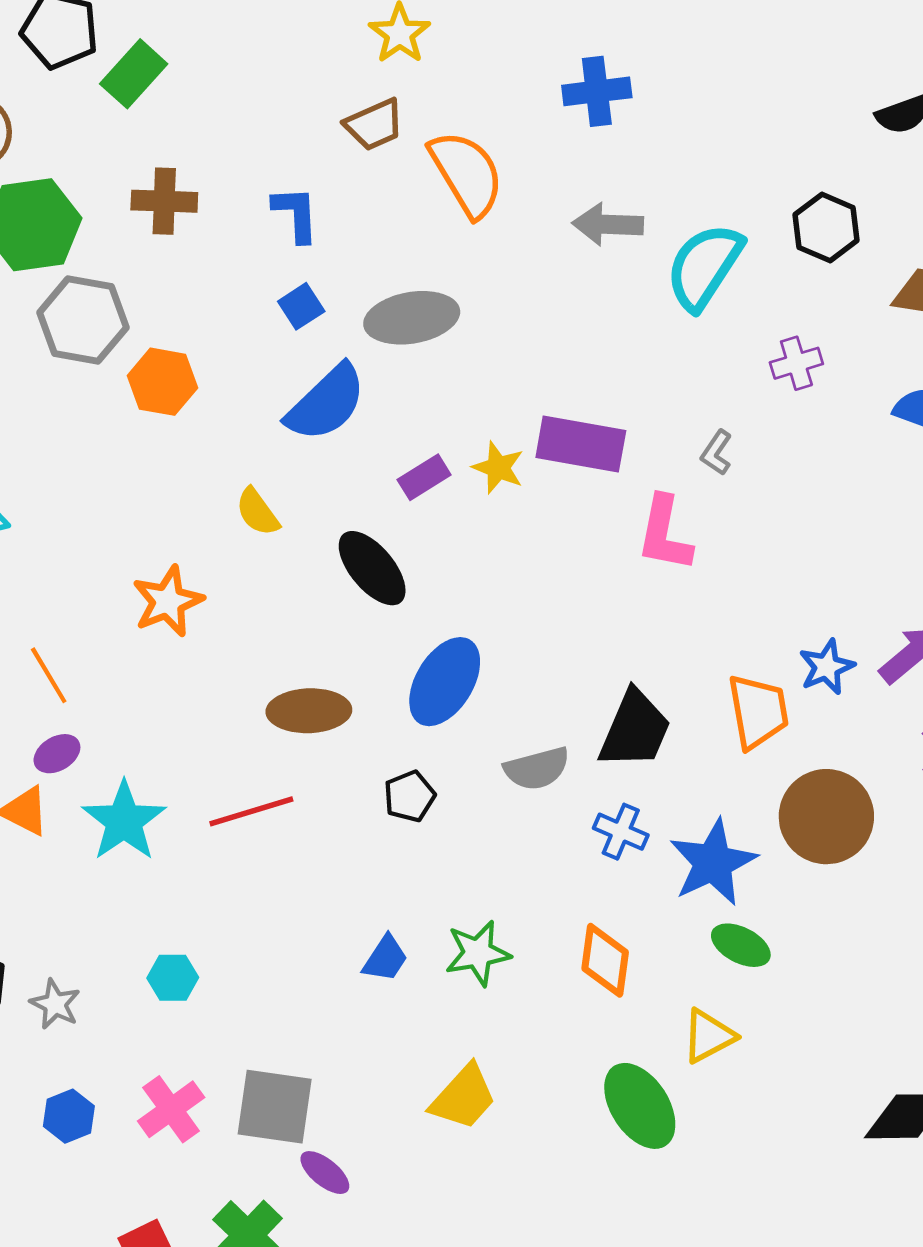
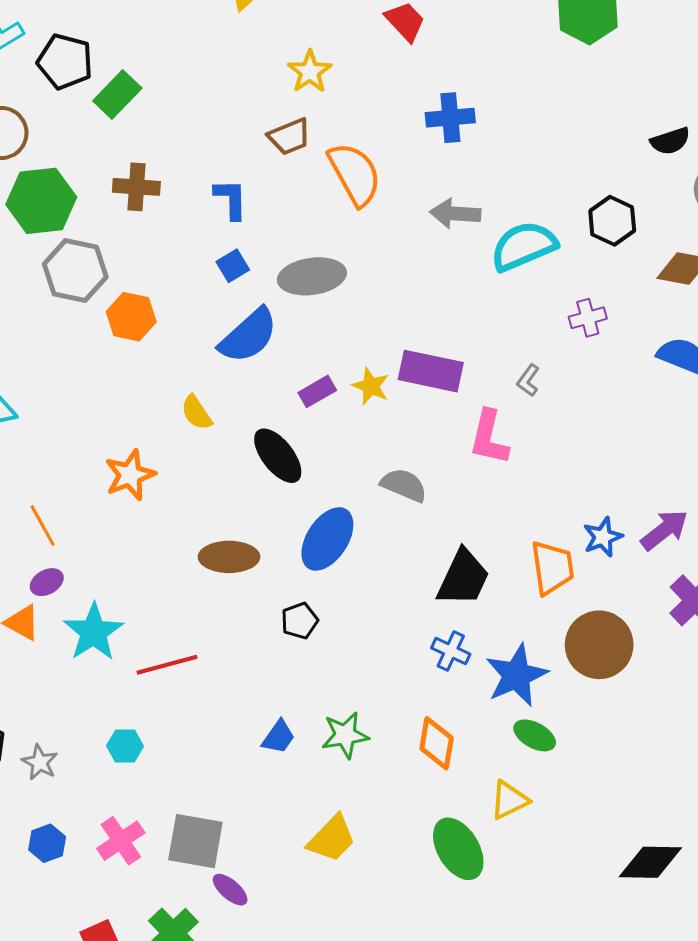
cyan semicircle: (704, 266) -> (524, 246), turned 32
gray semicircle: (537, 769) -> (404, 485), moved, turned -144
red line: (251, 811) -> (167, 665), moved

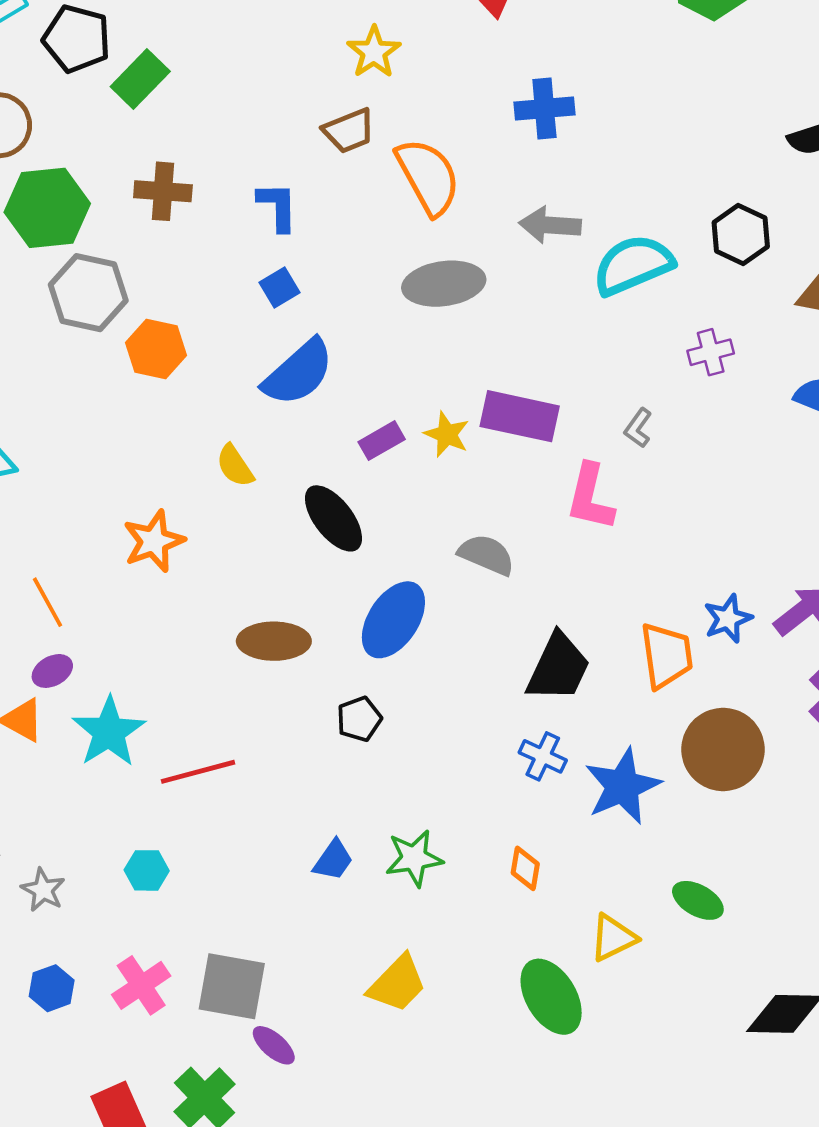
gray ellipse: (312, 276) -> (444, 284), moved
green ellipse: (535, 735) -> (698, 900), moved
orange diamond: (437, 743) -> (525, 868), size x0.7

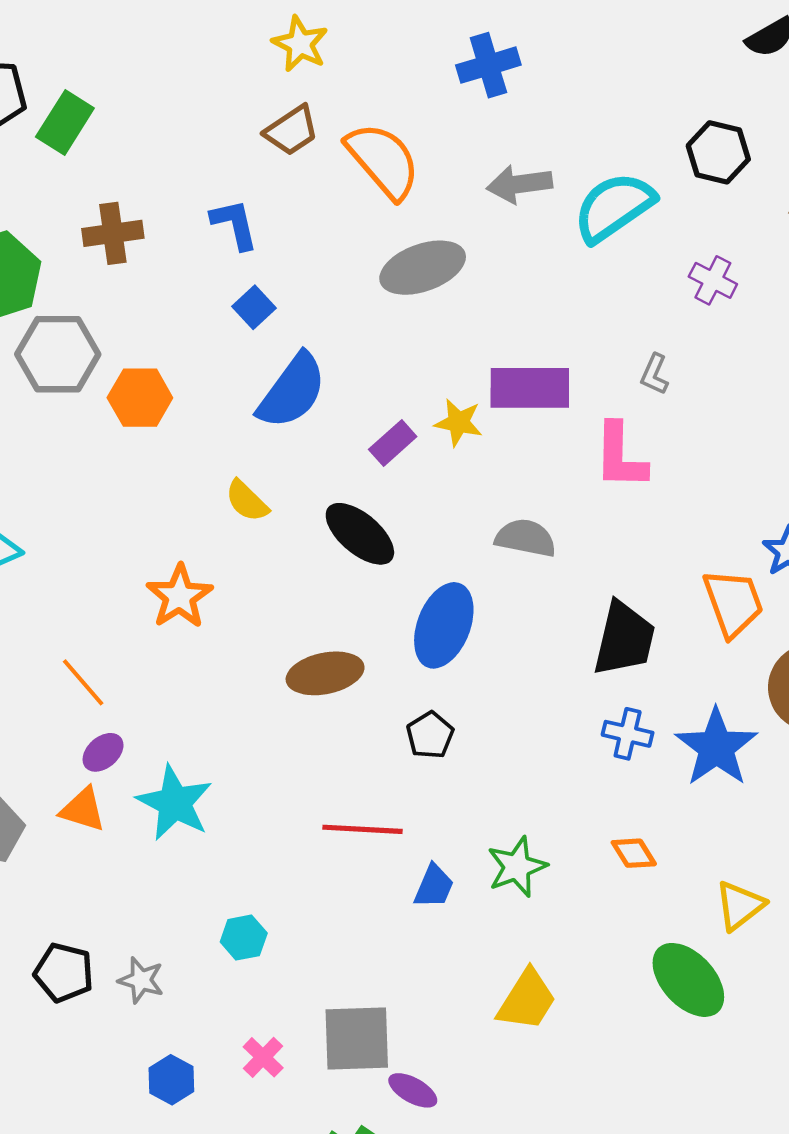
purple cross: (711, 352) -> (713, 280), turned -36
red line: (198, 772) -> (362, 829), moved, turned 30
orange diamond: (525, 868) -> (634, 853), turned -30
pink cross: (141, 985) -> (263, 1057), size x0.7

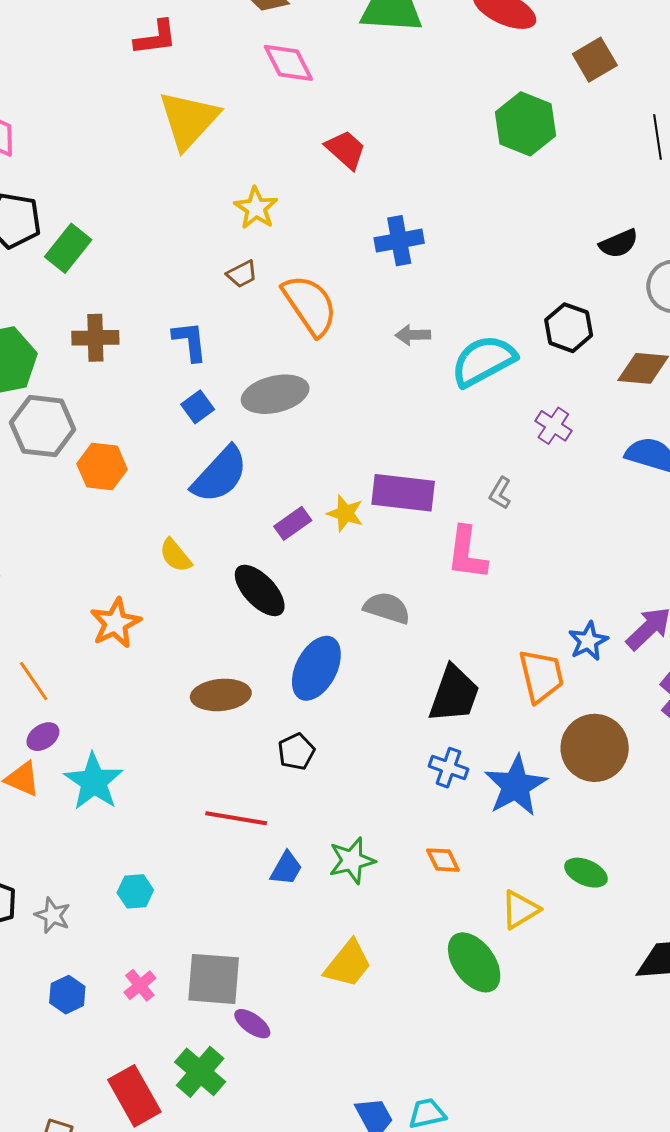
brown trapezoid: (292, 131) -> (242, 274), size x0.7
gray arrow: (519, 184) -> (413, 335), size x0.7
gray ellipse: (423, 268) -> (275, 394), moved

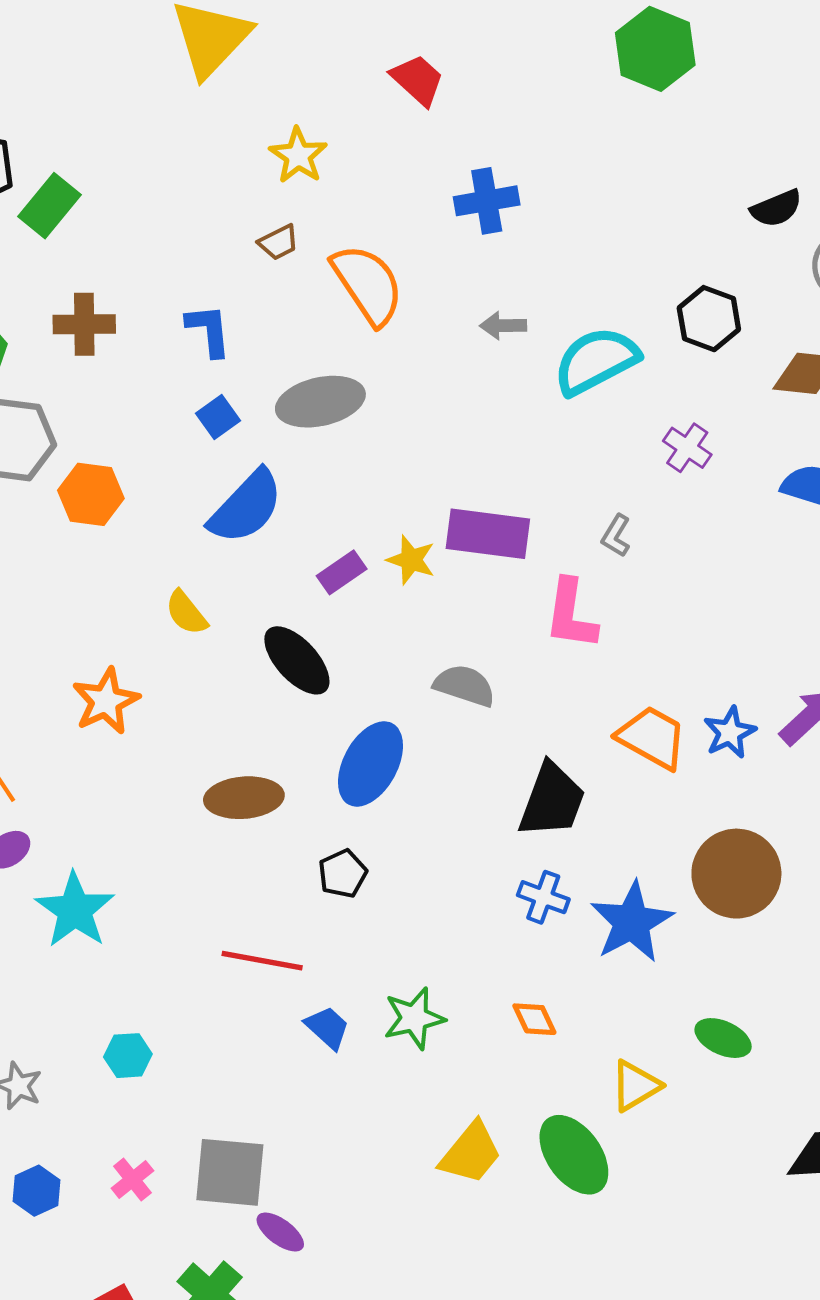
orange trapezoid: (541, 676) -> (652, 737), moved, turned -48
blue trapezoid: (286, 868) -> (327, 1028), turned -78
yellow trapezoid: (348, 964) -> (471, 1153), moved

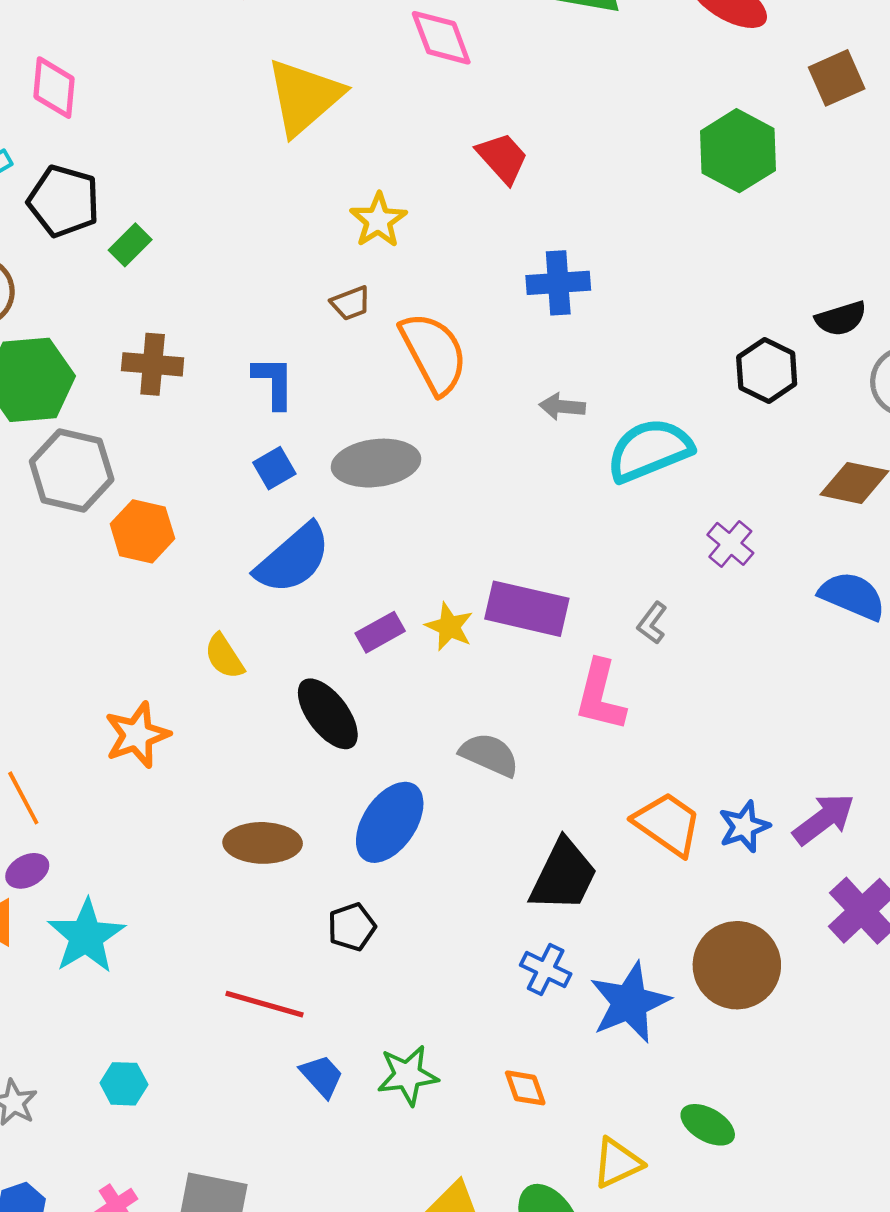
green rectangle: (50, 206) -> (130, 245), size x0.7
black hexagon: (709, 319) -> (767, 370), moved

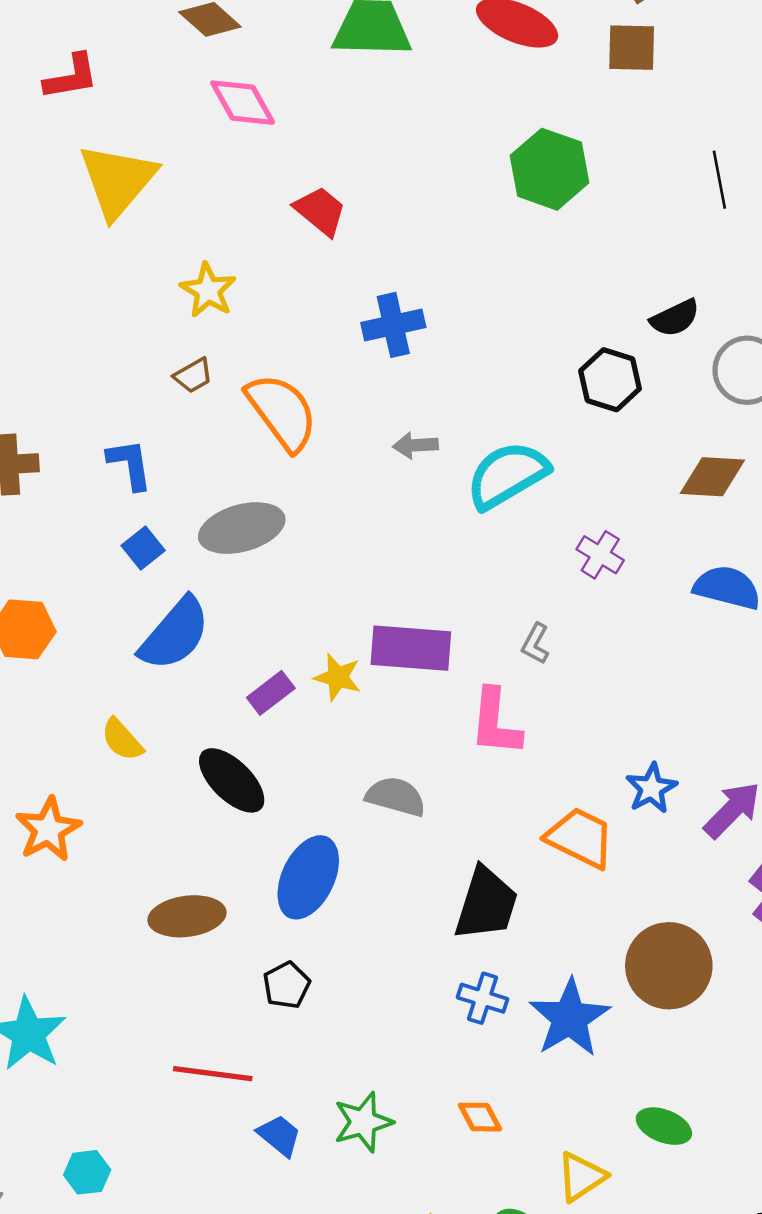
brown square: (837, 78) -> (632, 48), moved, turned 34
blue star: (744, 827) -> (651, 788), moved

